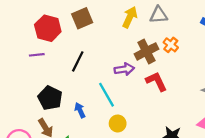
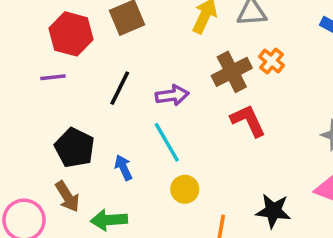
purple arrow: (124, 69) -> (172, 95), moved

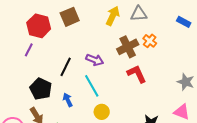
purple line: (53, 77) -> (29, 50), turned -56
black line: (120, 88) -> (66, 67), moved
purple arrow: (172, 95) -> (95, 60), turned 30

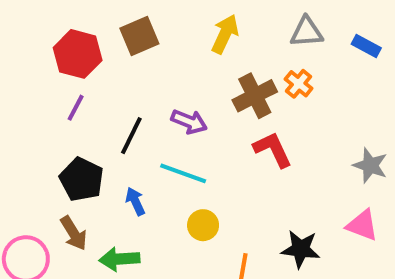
gray triangle: (139, 14) -> (307, 32), moved
purple line: (29, 50) -> (76, 108), moved
cyan line: (92, 86) -> (183, 173), turned -40

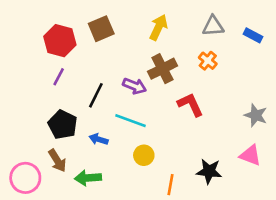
brown cross: (255, 96) -> (162, 69), moved
blue arrow: (135, 201) -> (99, 139), turned -48

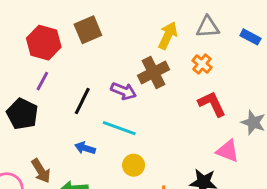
yellow arrow: (158, 27) -> (168, 35), moved
red L-shape: (190, 105) -> (212, 104), moved
black pentagon: (63, 125) -> (22, 114), moved
pink triangle: (250, 155) -> (228, 151), moved

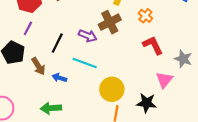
pink triangle: (228, 151) -> (164, 80), turned 48
yellow circle: (134, 165) -> (112, 89), moved, size x1.5
brown arrow: (41, 171) -> (38, 66), moved

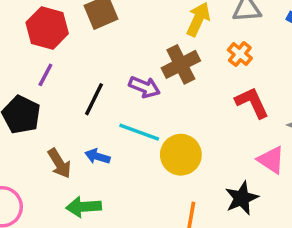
brown arrow: (38, 66) -> (59, 163), moved
pink triangle: (164, 80) -> (271, 160), turned -36
yellow circle: (112, 89) -> (181, 155), moved
black star: (147, 103) -> (242, 198), turned -30

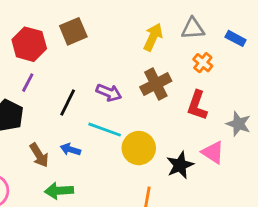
orange cross: (240, 54) -> (203, 63), moved
brown cross: (181, 64) -> (156, 84), moved
red L-shape: (252, 103) -> (197, 105), turned -136
black star: (242, 198) -> (180, 165), moved

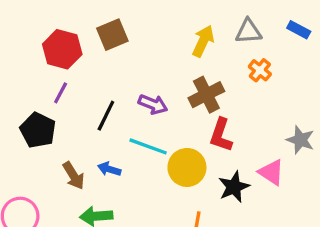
blue rectangle: (236, 38) -> (299, 30), moved
red L-shape: (197, 105) -> (221, 135), moved

